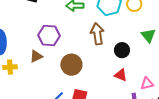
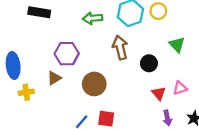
red triangle: (121, 75) -> (159, 93), moved, turned 32
pink triangle: (147, 84) -> (180, 88), moved

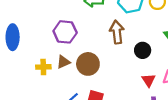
brown triangle: (54, 78) -> (63, 62), moved
yellow cross: (26, 92) -> (43, 67), moved

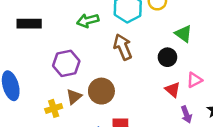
black circle: (143, 50) -> (167, 57), moved

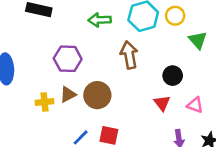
green triangle: (183, 34) -> (198, 40), moved
pink triangle: (194, 80) -> (195, 105), turned 35
red triangle: (173, 90) -> (162, 103), moved

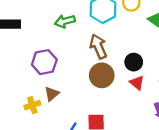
black circle: (173, 76) -> (134, 62), moved
brown circle: (97, 95) -> (102, 75), moved

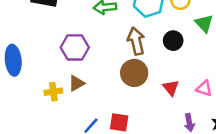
black circle: (134, 62) -> (173, 41), moved

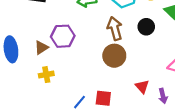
brown triangle: (77, 83) -> (41, 48), moved
red triangle: (171, 88) -> (142, 87), moved

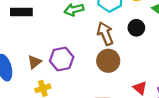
purple hexagon: (63, 36) -> (62, 59), moved

